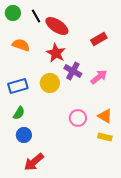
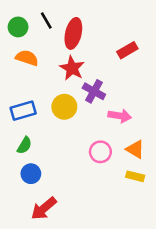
green circle: (13, 13) -> (18, 27), moved
red ellipse: (57, 26) -> (73, 33), turned 70
pink arrow: (99, 77) -> (120, 116), moved, turned 48

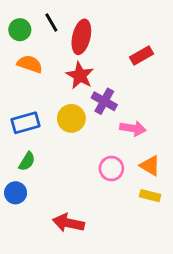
blue circle: (31, 174) -> (16, 193), moved
red arrow: (44, 208) -> (68, 223), moved, turned 52

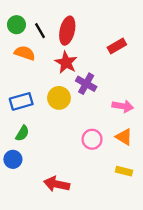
black line: (51, 23) -> (40, 31), moved
pink arrow: (133, 128) -> (123, 106), moved
yellow rectangle: (150, 196) -> (124, 171), moved

